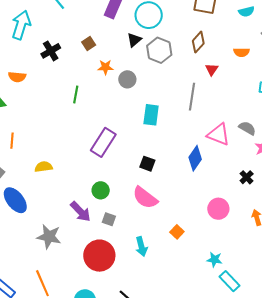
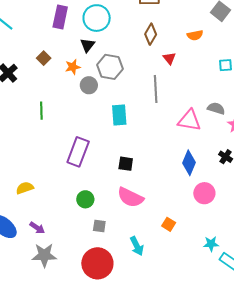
gray hexagon: (159, 50) -> (110, 67), moved
orange star: (105, 67) -> (73, 67), moved
blue diamond: (195, 158) -> (189, 163), moved
purple arrow: (80, 212) -> (37, 228), moved, size x0.7

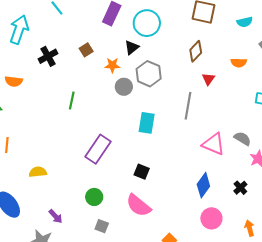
purple arrow: (37, 228) -> (56, 216), moved

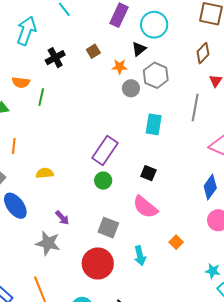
green line: (72, 101) -> (41, 97), moved
green circle: (94, 197) -> (103, 181), moved
gray square: (102, 226) -> (108, 228), size x1.5

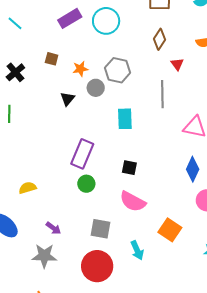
purple rectangle: (119, 15) -> (70, 18), turned 45
black triangle: (139, 49) -> (67, 99), moved
brown square: (93, 51) -> (52, 59), turned -32
orange square: (176, 242) -> (170, 230), size x1.6

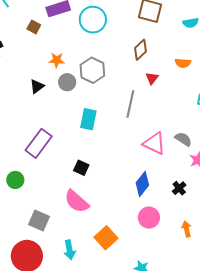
brown square: (52, 59) -> (34, 27), moved
green circle: (86, 184) -> (15, 180), moved

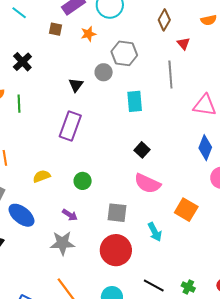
orange star: (57, 60) -> (88, 34), moved
purple rectangle: (39, 143) -> (70, 126), moved
black square: (81, 168) -> (142, 150), turned 35

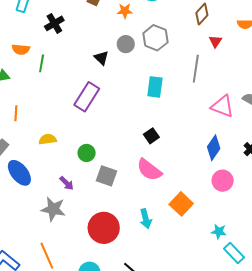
gray circle: (104, 72) -> (126, 44), moved
black triangle: (76, 85) -> (101, 58), turned -35
gray square: (117, 213) -> (106, 176), moved

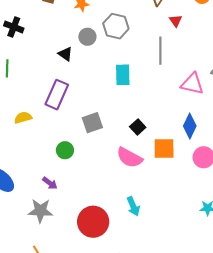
black cross: (54, 23) -> (14, 27), turned -30
black square: (151, 136) -> (138, 127), moved
yellow semicircle: (48, 139) -> (23, 118), moved
gray square: (106, 176) -> (92, 123), moved, turned -30
orange square: (181, 204) -> (164, 149), moved, turned -35

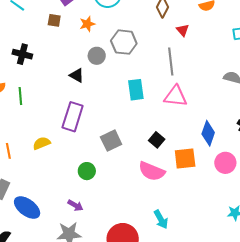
pink triangle: (192, 84) -> (176, 96), moved

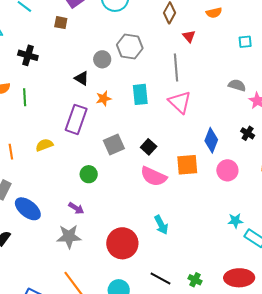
orange star: (87, 24) -> (104, 99), moved
pink triangle: (176, 96) -> (180, 102), turned 35
black square: (157, 140) -> (149, 147), moved

